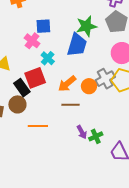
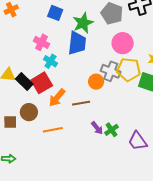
blue square: (43, 26) -> (55, 13), moved, turned 35
pink cross: (32, 41) -> (42, 42), moved
gray cross: (105, 79) -> (111, 71), turned -30
orange arrow: (67, 84) -> (57, 98), moved
black rectangle: (22, 88) -> (24, 81), moved

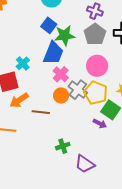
blue square: (55, 13) -> (49, 25), moved
pink cross: (42, 42) -> (61, 74), moved
purple arrow: (97, 128) -> (100, 124), moved, turned -40
purple trapezoid: (138, 141) -> (85, 164), turned -35

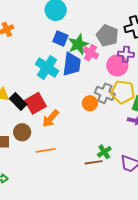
purple cross: (95, 11) -> (126, 54), moved
cyan cross: (23, 63) -> (47, 68), moved, size x1.6
pink cross: (61, 74) -> (90, 53), moved
brown line: (41, 112) -> (94, 162), moved

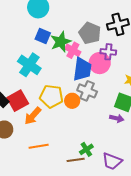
blue trapezoid: (72, 64) -> (82, 69), moved
yellow pentagon: (123, 92) -> (51, 96), moved
orange line: (46, 150) -> (39, 146), moved

